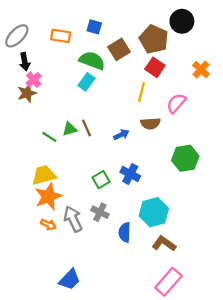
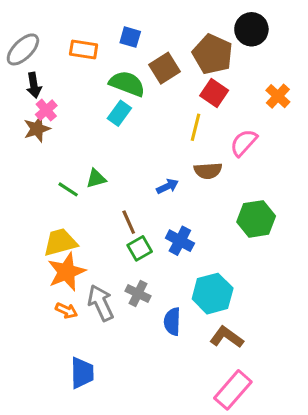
brown line: (86, 128) -> (129, 222), moved
blue trapezoid: (70, 280) -> (82, 373), moved, turned -45

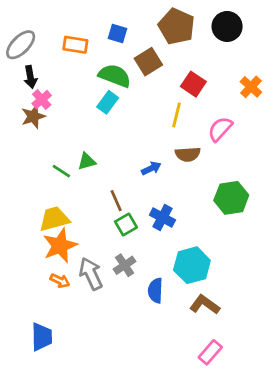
brown pentagon: (213, 54) -> (177, 26), moved
gray cross: (138, 294) -> (125, 265), turned 30
blue trapezoid: (82, 373) -> (42, 337), moved
pink rectangle: (233, 390) -> (210, 352), size x0.7

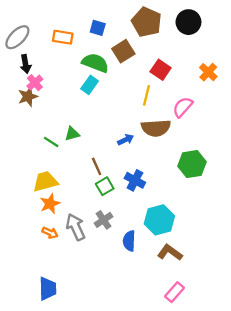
brown semicircle: (188, 154) -> (156, 128), size x1.4
orange star: (60, 246) -> (50, 204), size x0.7
blue trapezoid: (42, 337) -> (48, 289), moved

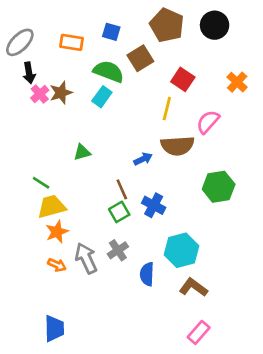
brown star: (28, 97) -> (61, 93), moved
green line: (51, 142) -> (41, 183), moved
brown line: (97, 166) -> (122, 189), moved

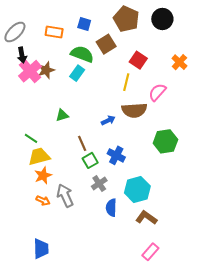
pink cross: (40, 94) -> (30, 71), size x1.6
brown line: (122, 189) -> (82, 143), moved
gray cross: (118, 250) -> (99, 184), moved

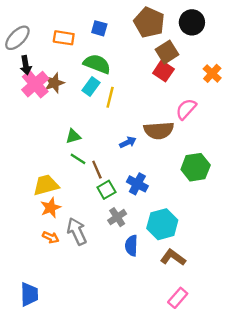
brown square: (106, 44) -> (167, 52), moved
yellow line: (126, 82) -> (110, 97), moved
green line: (31, 138) -> (78, 159), moved
blue trapezoid: (41, 249) -> (29, 294), moved

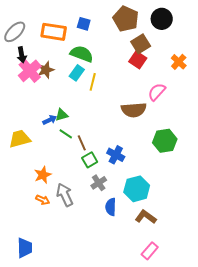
orange rectangle: (64, 38) -> (54, 32), size x1.4
blue arrow: (128, 142) -> (50, 120), moved
yellow trapezoid: (46, 185) -> (20, 139), moved

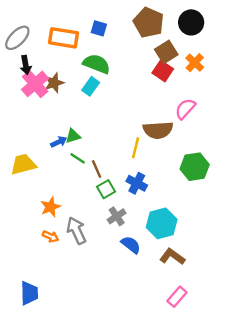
orange cross: (179, 62) -> (195, 63), moved
yellow line: (93, 82) -> (136, 148), moved
blue semicircle: (111, 207) -> (131, 245), turned 126

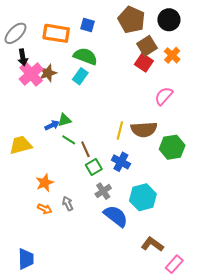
brown semicircle: (158, 130) -> (144, 129), moved
gray arrow: (76, 231) -> (68, 204), size x0.6
blue semicircle: (131, 245) -> (116, 216), size x1.4
brown L-shape: (172, 257) -> (152, 244), moved
pink rectangle: (177, 297) -> (174, 264), moved

